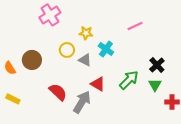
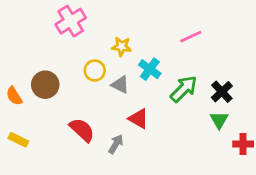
green arrow: (129, 80) -> (184, 89), moved
gray arrow: (82, 102) -> (116, 144), size x0.6

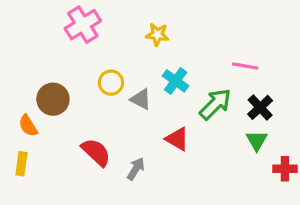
pink line: (191, 37) -> (245, 66), moved, turned 35
yellow star: (122, 47) -> (157, 35), moved
orange semicircle: (14, 96) -> (28, 126), moved
red triangle: (139, 119) -> (177, 139), moved
yellow rectangle: (18, 140) -> (21, 164), turned 72

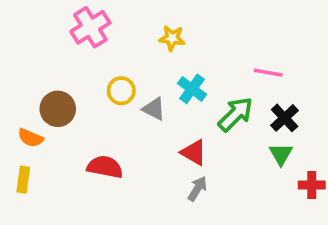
orange semicircle: (28, 126) -> (31, 138), turned -35
red semicircle: (96, 152) -> (105, 167), turned -32
gray arrow: (136, 169) -> (197, 189), moved

